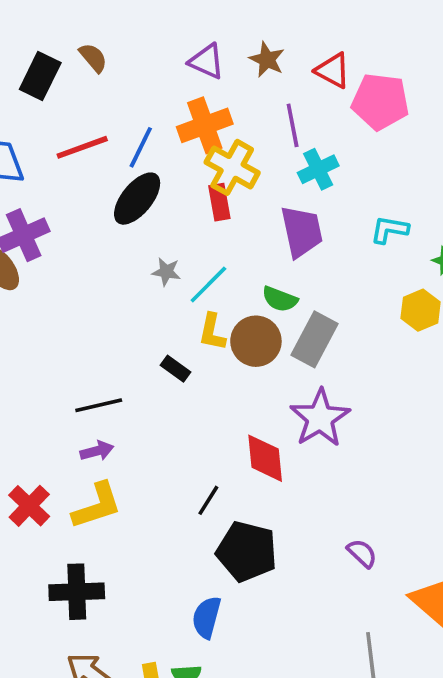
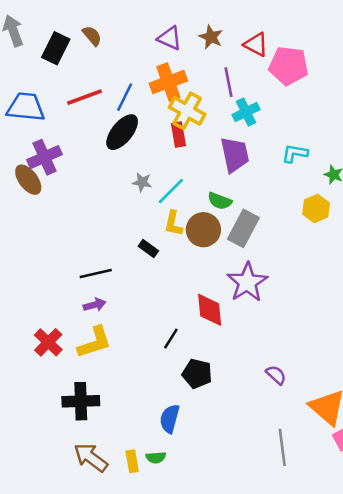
black pentagon: (247, 551) -> (197, 374), size x0.7

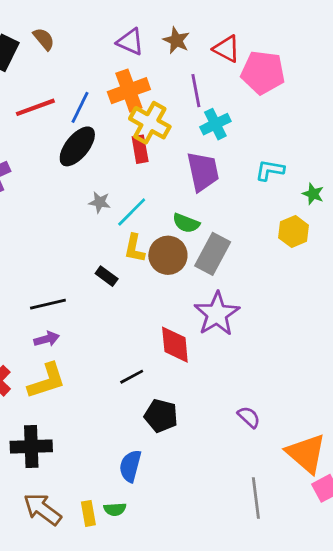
black line: (171, 339) -> (132, 377), turned 30

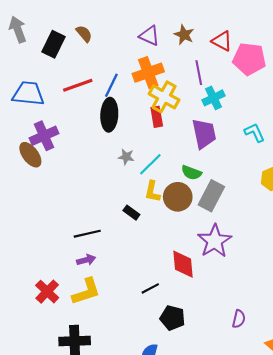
black ellipse: (77, 146) -> (109, 115), turned -36
cyan L-shape: (270, 170) -> (255, 133), turned 55
purple semicircle: (249, 417) -> (239, 319), turned 60

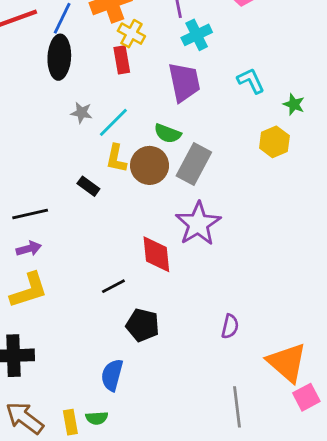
yellow cross: (164, 97) -> (131, 34), size x0.7

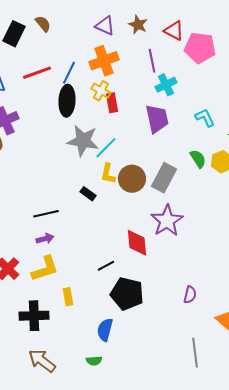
yellow cross: (131, 34) -> (101, 91), moved
gray star: (81, 113) -> (83, 141), size x2.0
green semicircle: (168, 133) -> (198, 159), moved, turned -144
black pentagon: (143, 325) -> (127, 294), size x1.4
yellow rectangle: (70, 422) -> (68, 297), moved

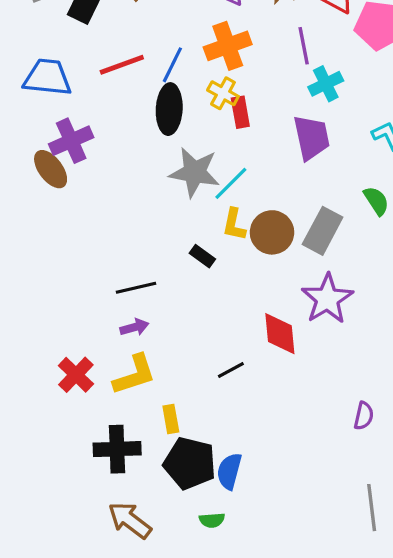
black pentagon: (127, 294) -> (190, 463), moved

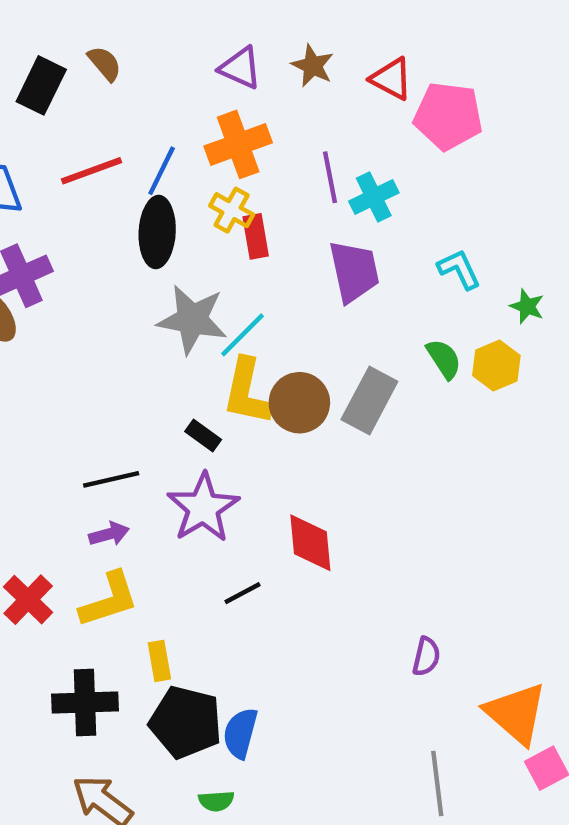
purple line: (304, 46) -> (330, 177), moved
yellow L-shape: (234, 224) -> (247, 392), size x1.5
purple star: (327, 299) -> (203, 508), moved

